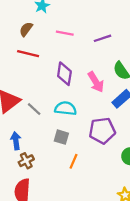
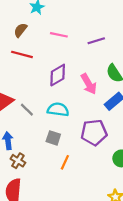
purple diamond: (64, 74) -> (58, 75), turned 50
brown cross: (26, 161) -> (18, 161), turned -32

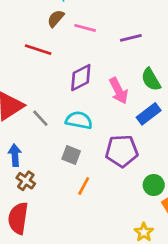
brown semicircle: (20, 30) -> (56, 19), moved

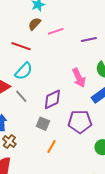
pink line: (85, 28) -> (56, 31), turned -35
purple diamond: (81, 78) -> (52, 99), moved
cyan semicircle: (79, 120) -> (24, 71), moved, turned 120

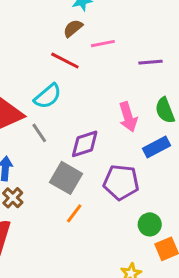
red line: (21, 46) -> (65, 61), moved
gray square: (43, 124) -> (66, 178), size x1.5

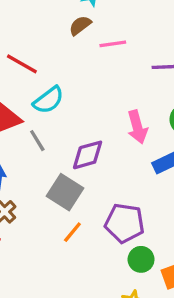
red line: (65, 61) -> (22, 64), moved
purple pentagon: (121, 182) -> (125, 223), moved
green circle: (150, 224) -> (141, 259), moved

